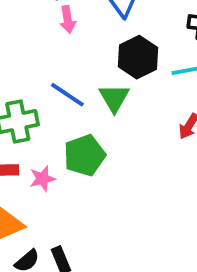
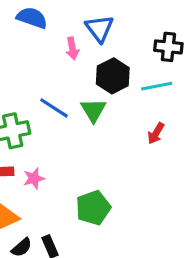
pink arrow: (68, 20) -> (72, 48), moved
green pentagon: (84, 155) -> (93, 208), moved

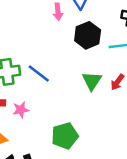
blue line: (54, 108) -> (39, 74), moved
green triangle: (93, 110) -> (92, 81), moved

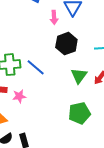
black hexagon: (88, 35) -> (66, 44), moved
green pentagon: (65, 136) -> (79, 113), moved

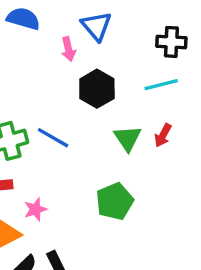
pink star: (19, 96) -> (35, 209), moved
green pentagon: (79, 113) -> (115, 201), moved

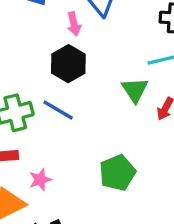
black hexagon: (97, 89) -> (68, 64), moved
green triangle: (128, 138) -> (135, 90), moved

